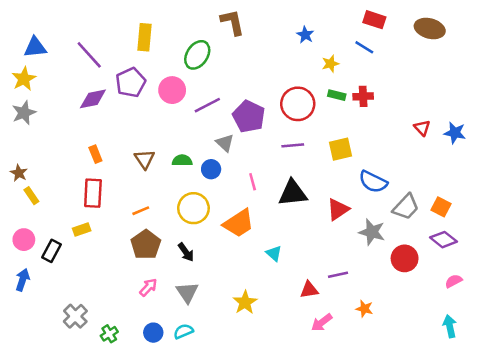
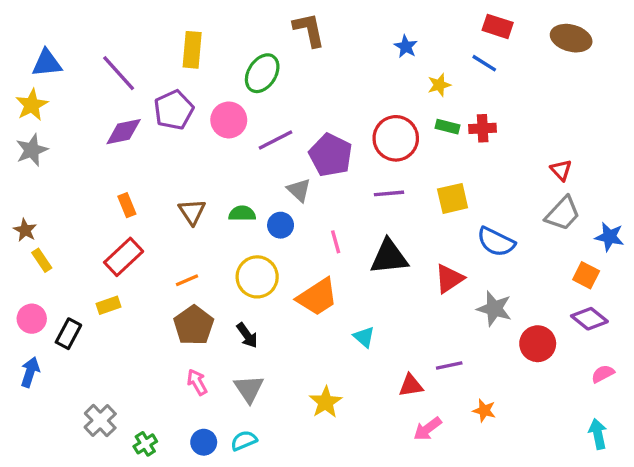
blue star: (455, 133) -> (609, 237), moved
red rectangle: (93, 193) -> (124, 257), turned 44
gray trapezoid: (406, 207) -> (563, 213), moved
pink arrow: (148, 287) -> (197, 382), turned -72

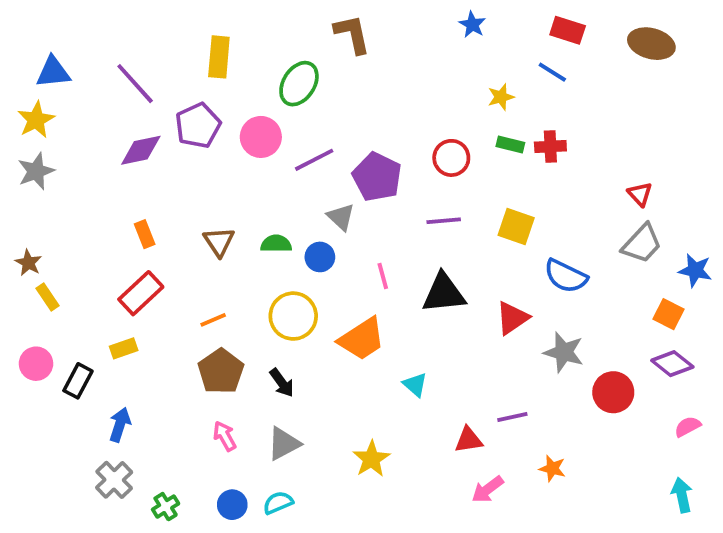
blue star: (406, 46) -> (472, 25), moved
red circle: (396, 138) -> (451, 158), size x0.7
yellow square: (453, 198) -> (516, 226), turned 32
blue arrow: (30, 372) -> (120, 425), moved
gray triangle: (249, 389) -> (284, 444), turned 36

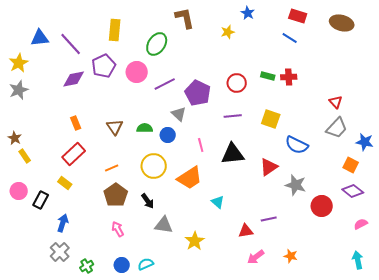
blue triangle: (53, 72) -> (40, 38), moved
yellow star: (501, 97) -> (228, 32), moved
yellow rectangle: (124, 348) -> (65, 183), turned 56
gray triangle: (284, 444) -> (164, 225), moved, turned 36
orange star: (552, 468) -> (291, 256), moved

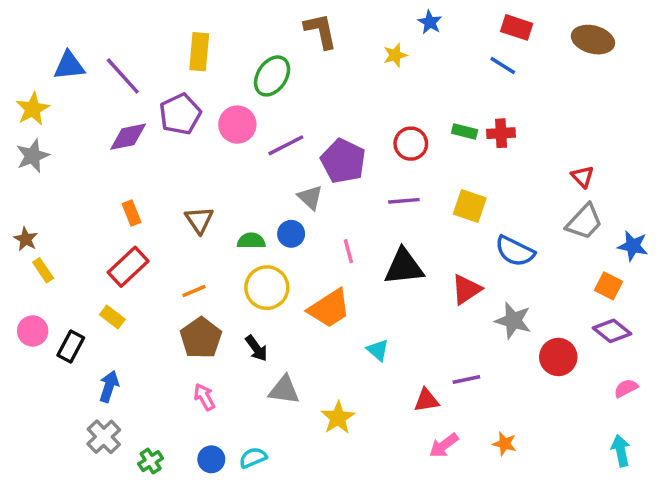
green semicircle: (145, 128) -> (251, 241), moved

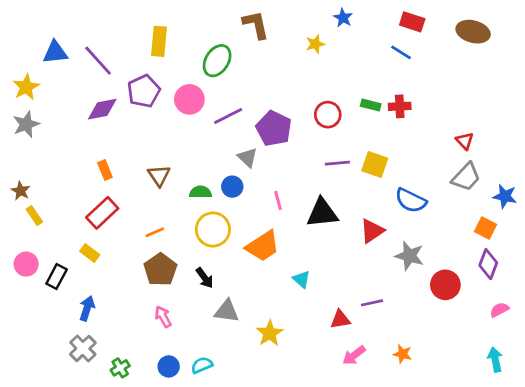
purple line: (404, 201) -> (337, 163), moved
purple diamond: (612, 331) -> (488, 264), turned 72

